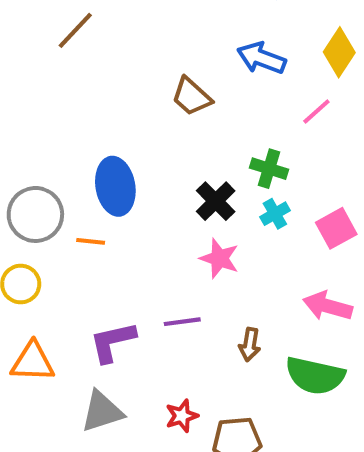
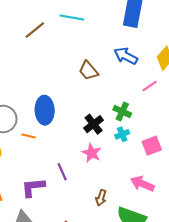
purple line: (182, 322) -> (62, 172), moved, turned 66

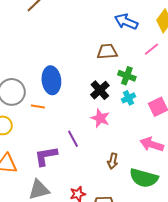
brown trapezoid: (88, 71) -> (107, 52), moved, turned 130

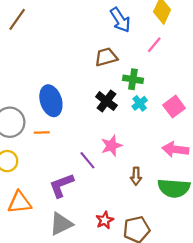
blue arrow: (126, 22) -> (120, 20), turned -135
pink star: (100, 118) -> (111, 146), moved, turned -30

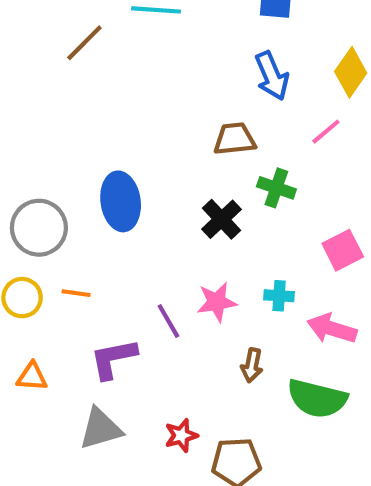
cyan cross: (140, 103) -> (279, 296), moved, turned 32
orange line: (42, 133) -> (76, 293), moved
orange triangle: (20, 202) -> (32, 377), size x0.7

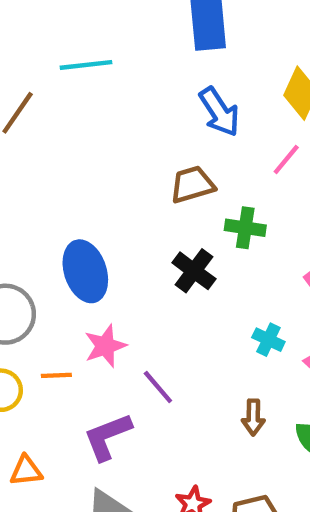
cyan cross: (279, 296) -> (268, 340), turned 32
pink star: (217, 302) -> (105, 346), moved

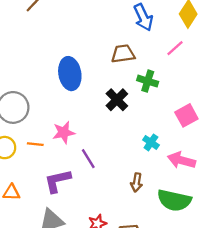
blue ellipse: (85, 271) -> (70, 74), moved

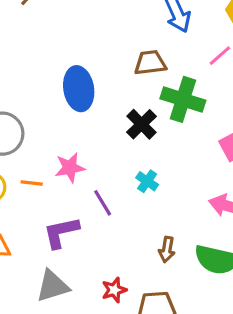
green cross: (148, 81) -> (183, 99), size x1.5
cyan cross: (151, 142) -> (147, 181), moved
brown arrow: (137, 182) -> (167, 249), moved

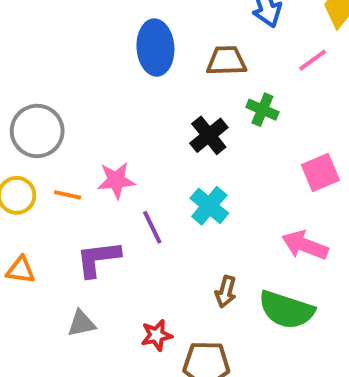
blue ellipse: (79, 89) -> (155, 48), moved
green cross: (183, 99) -> (262, 110), size x0.6
cyan cross: (147, 181) -> (209, 206), size x1.4
gray triangle: (53, 286) -> (81, 323), size x0.7

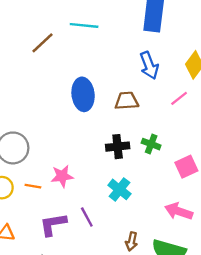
green cross: (262, 110) -> (151, 144), moved
black cross: (209, 135) -> (118, 147), turned 35
purple line: (152, 227) -> (87, 217), moved

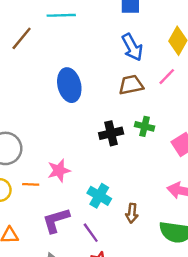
brown trapezoid: (127, 101) -> (131, 85), moved
cyan cross: (120, 189) -> (99, 196), moved
purple line: (87, 217) -> (91, 233), moved
brown arrow: (132, 241) -> (132, 213), moved

